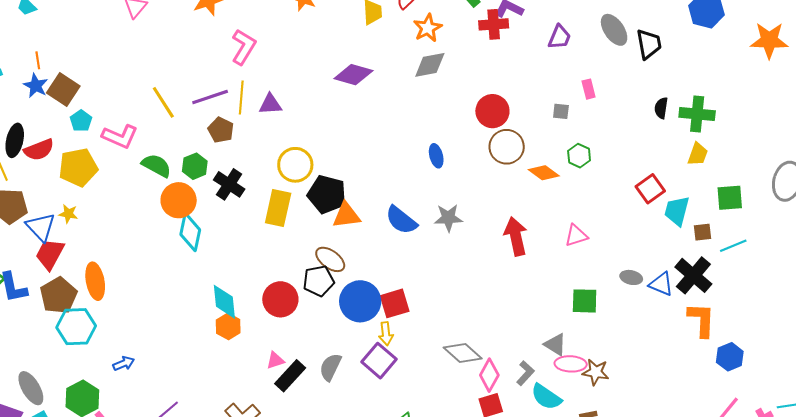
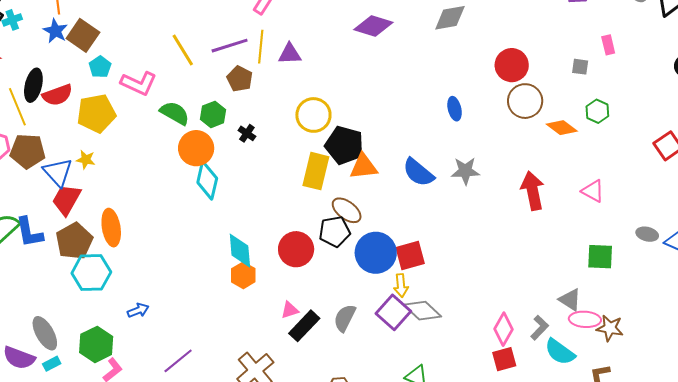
black cross: (229, 184) -> (247, 133), size x0.6
yellow rectangle: (278, 208) -> (316, 171), moved
pink triangle: (576, 235) -> (593, 191), turned 45
gray diamond: (463, 353) -> (422, 311), moved

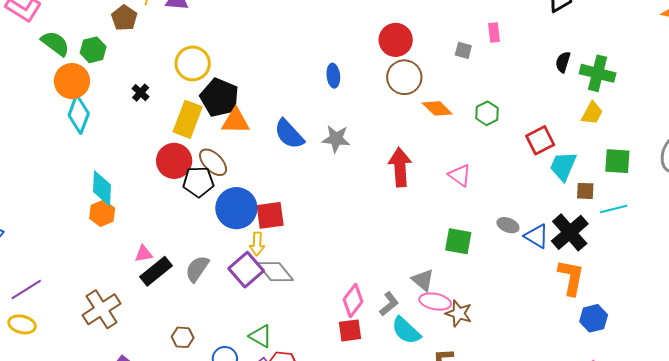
green hexagon: (597, 111) -> (487, 113), moved
black cross: (247, 133) -> (141, 93), moved
red circle: (296, 249) -> (174, 161), moved

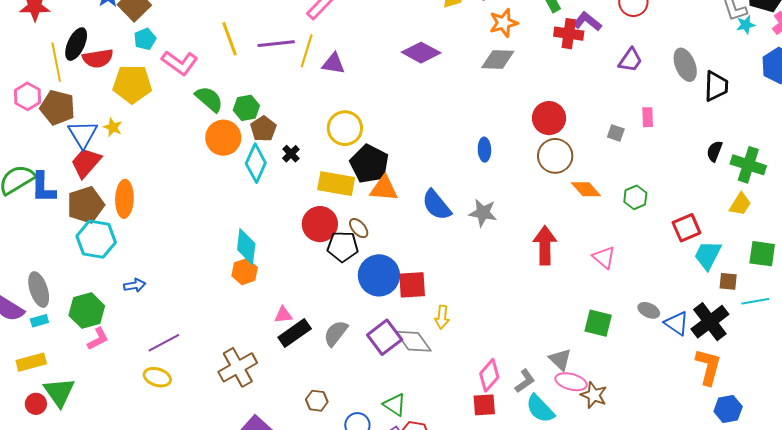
brown pentagon: (124, 18) -> (263, 129), moved
cyan diamond: (79, 114) -> (256, 163), moved
yellow rectangle: (188, 119) -> (336, 184), turned 75
brown ellipse: (213, 162) -> (359, 228), size x0.7
yellow arrow: (257, 244) -> (442, 317), moved

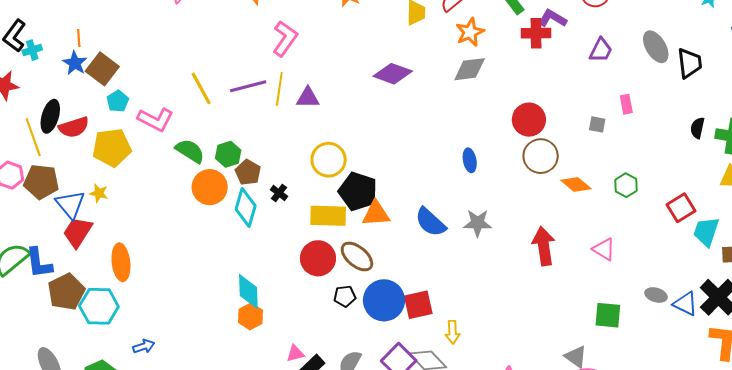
brown pentagon: (86, 205) -> (66, 292), moved
brown ellipse: (359, 228) -> (357, 257), size x1.6
black pentagon: (343, 247) -> (345, 296), moved, size x0.7

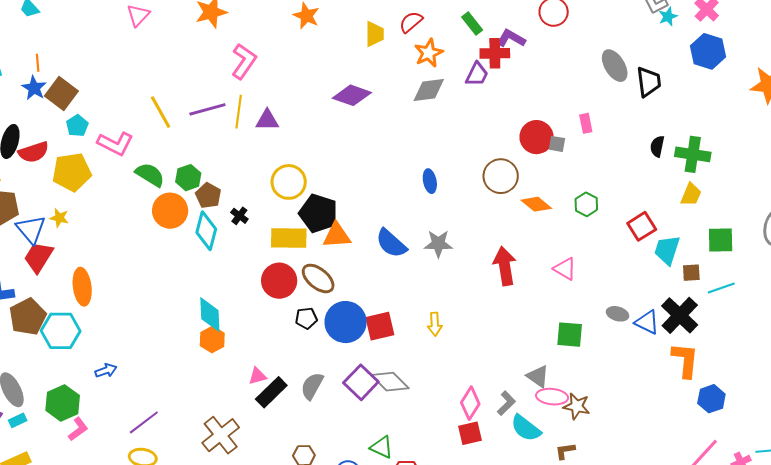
purple trapezoid: (601, 50) -> (477, 74), moved
red circle: (529, 120) -> (537, 137), moved
yellow arrow: (452, 332) -> (435, 324), moved

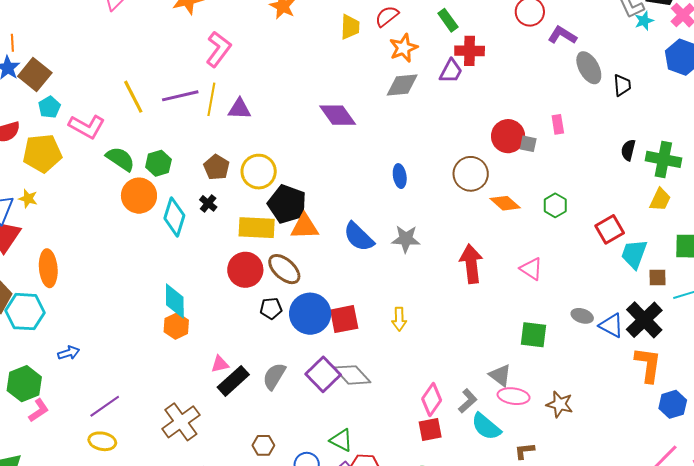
purple L-shape: (511, 38) -> (562, 35), moved
black trapezoid: (649, 82) -> (622, 85), size x0.7
purple diamond: (352, 95) -> (338, 115), moved, turned 33
brown pentagon: (208, 195) -> (217, 167), moved
brown star: (577, 406) -> (560, 404), moved

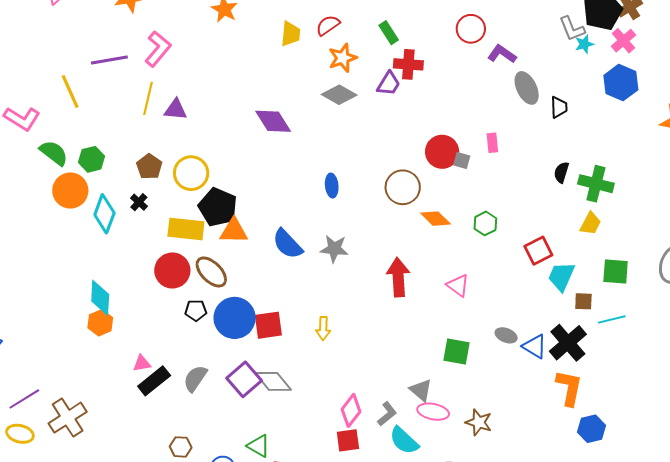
gray diamond: (402, 85) -> (339, 95), turned 32
purple line: (180, 96) -> (109, 60), moved
brown cross: (181, 422) -> (68, 418), moved

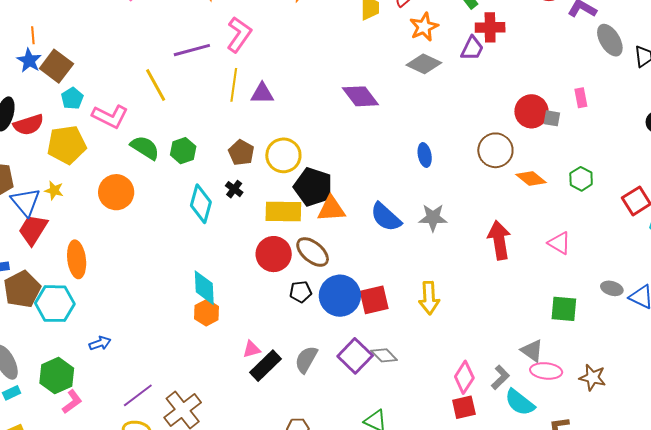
orange circle: (70, 191) -> (116, 192), moved
yellow arrow: (323, 328) -> (429, 298), size x1.4
gray diamond: (273, 381) -> (384, 355), size x0.7

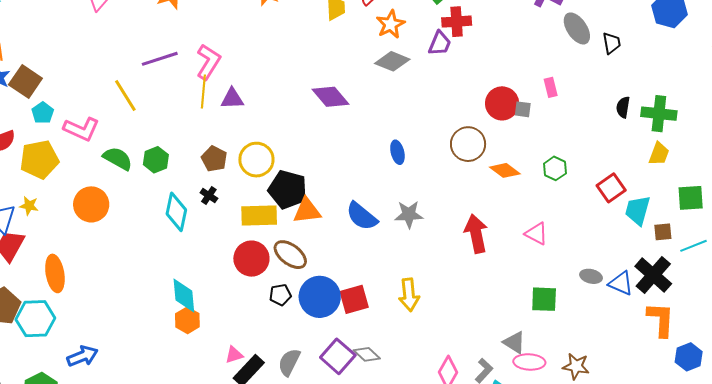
pink L-shape: (239, 35) -> (208, 62), moved
blue arrow: (100, 343) -> (82, 356), size x1.4

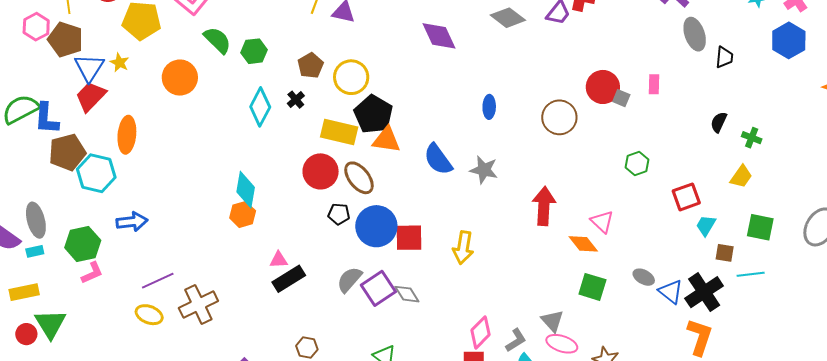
green cross: (659, 114) -> (752, 138), size x0.6
orange diamond: (505, 170) -> (583, 244), moved
cyan trapezoid: (638, 210) -> (706, 225), size x0.7
gray semicircle: (289, 362) -> (349, 280), moved

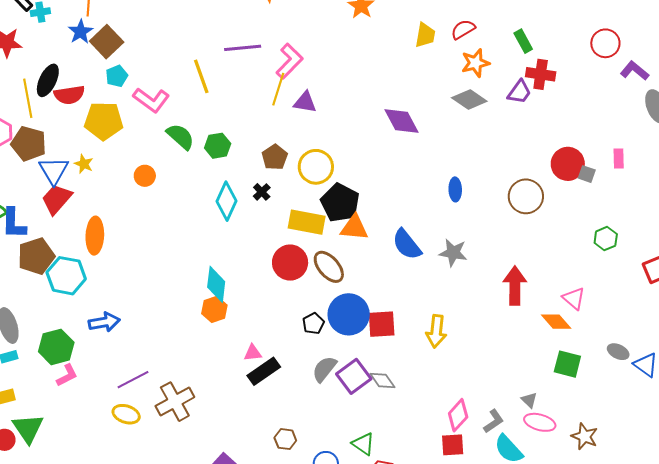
orange circle: (180, 78) -> (145, 176), size x0.6
black pentagon: (339, 214) -> (313, 323), moved, turned -30
gray triangle: (552, 321) -> (529, 400), size x0.7

